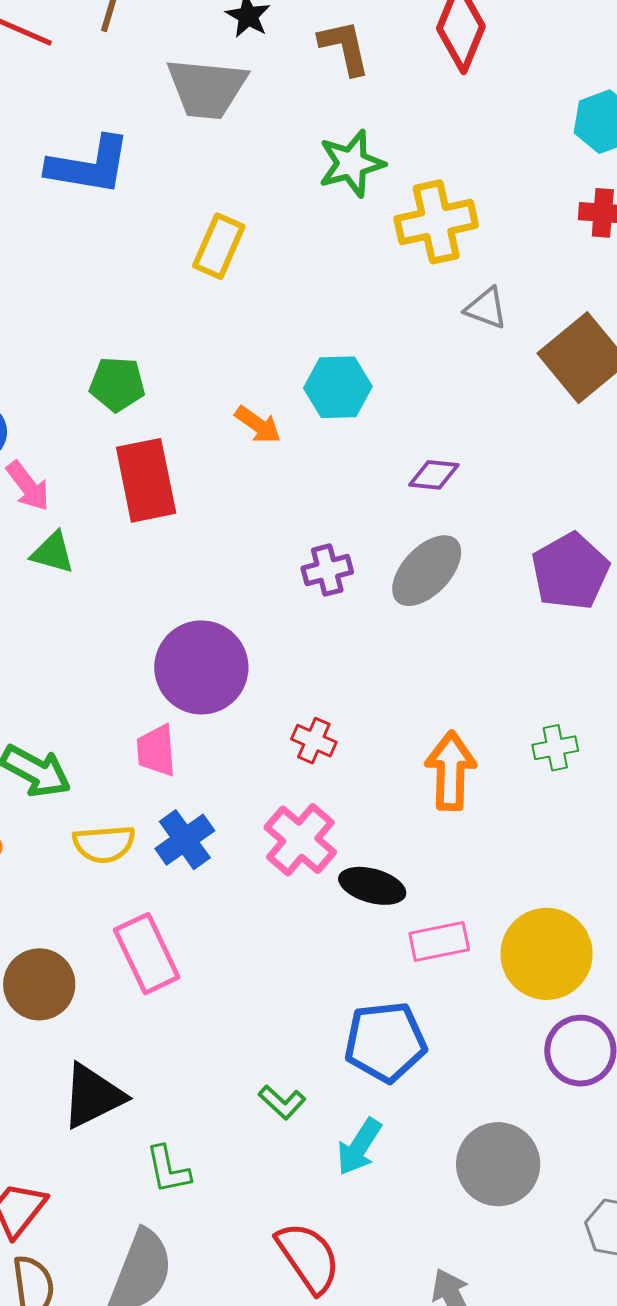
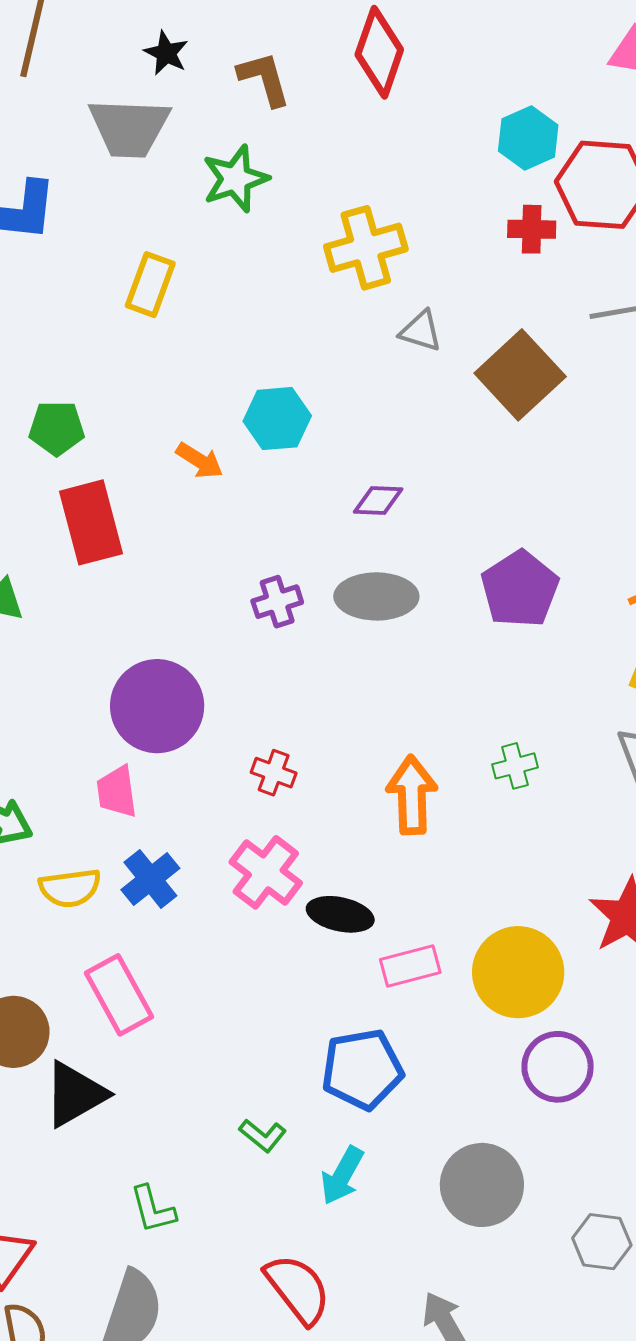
green star: (351, 164) -> (235, 179), moved
gray ellipse: (427, 571) -> (376, 596), turned 50
black triangle: (93, 1096) -> (75, 1094), moved

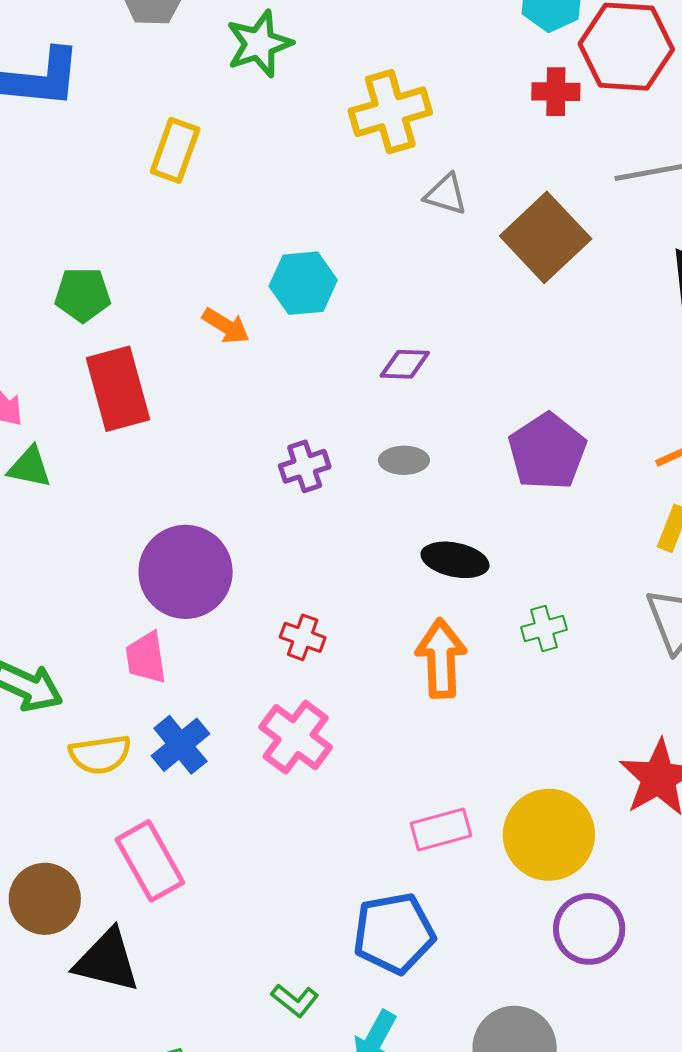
gray ellipse: (376, 596) -> (404, 460), size x0.6
black ellipse: (340, 914) -> (455, 560), moved
black triangle: (75, 1094) -> (107, 961), turned 44

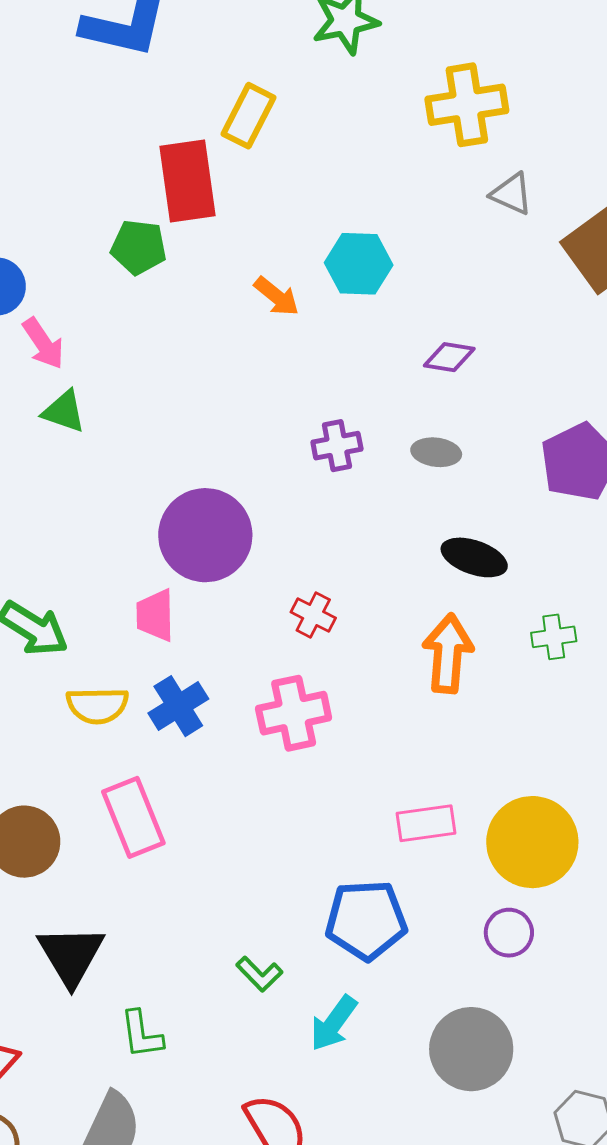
red rectangle: (118, 389) -> (188, 181), moved
pink cross: (296, 737) -> (294, 713), turned 34
purple circle: (589, 929) -> (509, 933), moved, size x0.7
black triangle: (107, 961) -> (71, 955), moved, turned 38

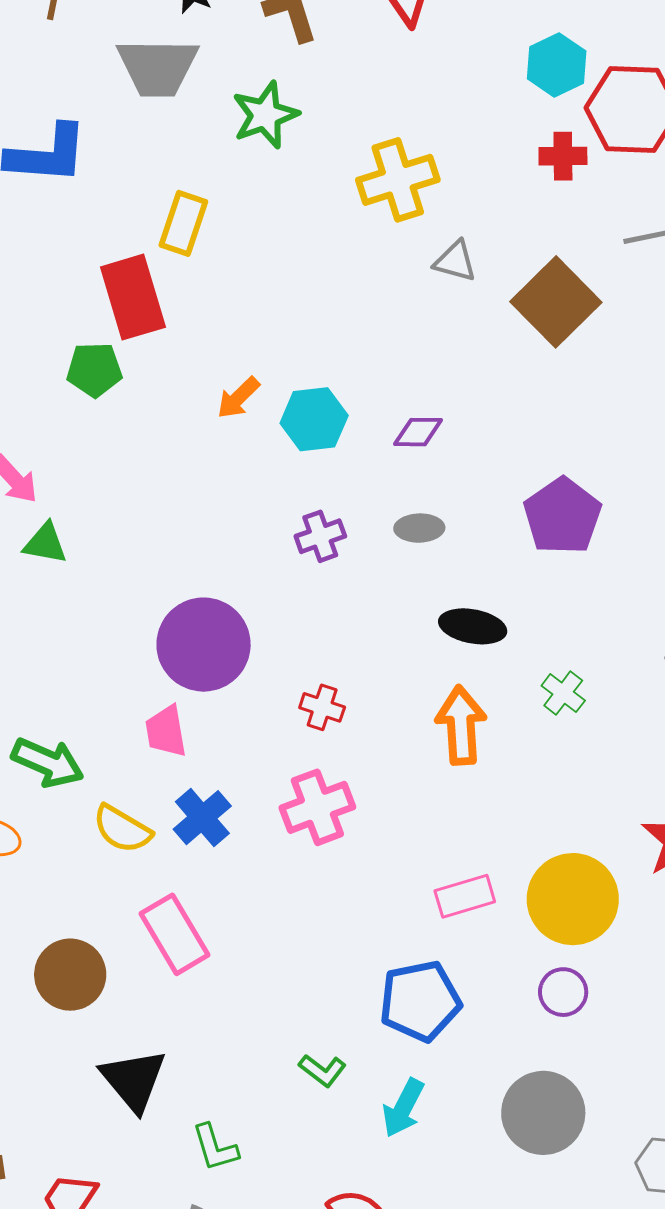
cyan hexagon: (359, 264) -> (314, 419), moved
orange arrow: (277, 296) -> (238, 398), turned 105
green cross: (554, 637) -> (563, 693), turned -36
yellow semicircle: (97, 705) -> (122, 829), turned 40

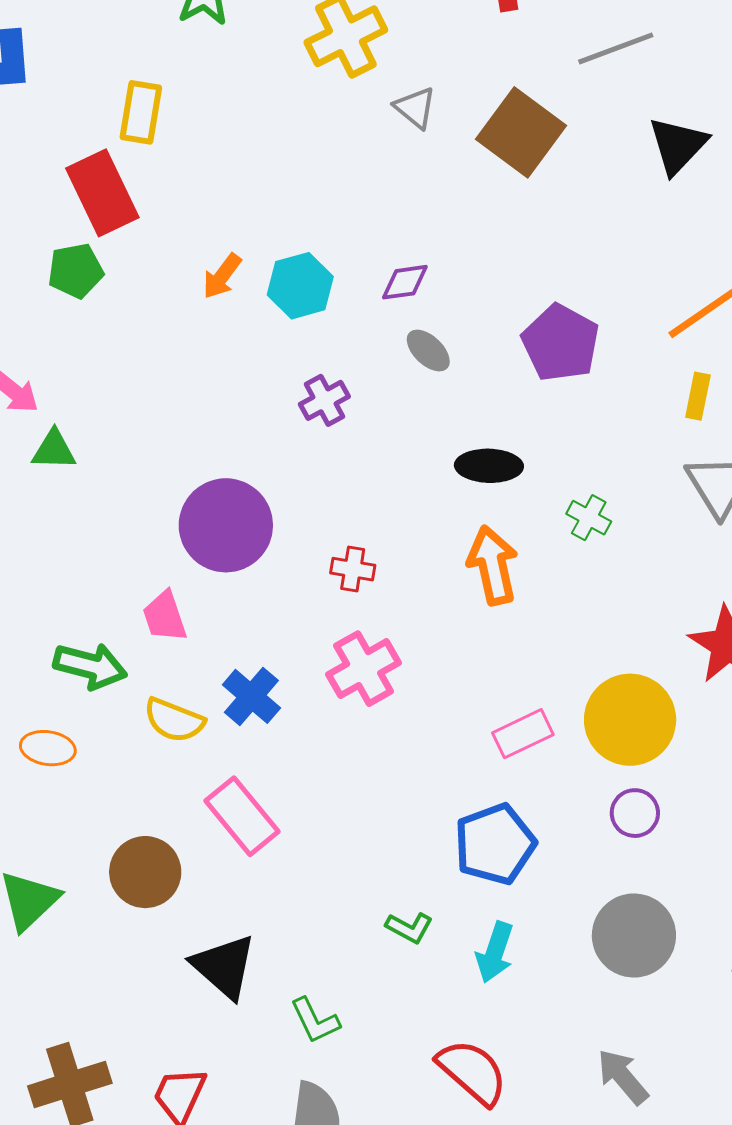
gray triangle: (455, 261) -> (415, 108), turned 33
gray ellipse: (419, 528) -> (428, 350), moved, turned 54
pink trapezoid: (166, 731) -> (165, 616), moved

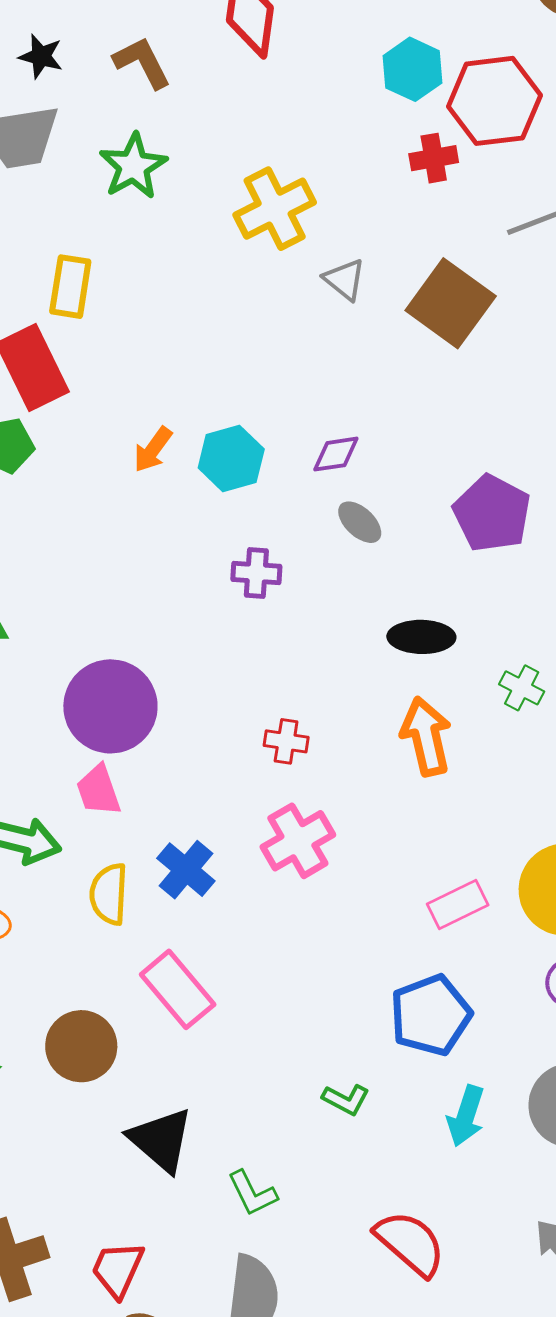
purple cross: (324, 400) -> (256, 573), turned 33
purple circle: (226, 525) -> (110, 706), moved
yellow semicircle: (174, 720) -> (109, 894), turned 72
cyan arrow: (495, 952) -> (466, 1116), moved

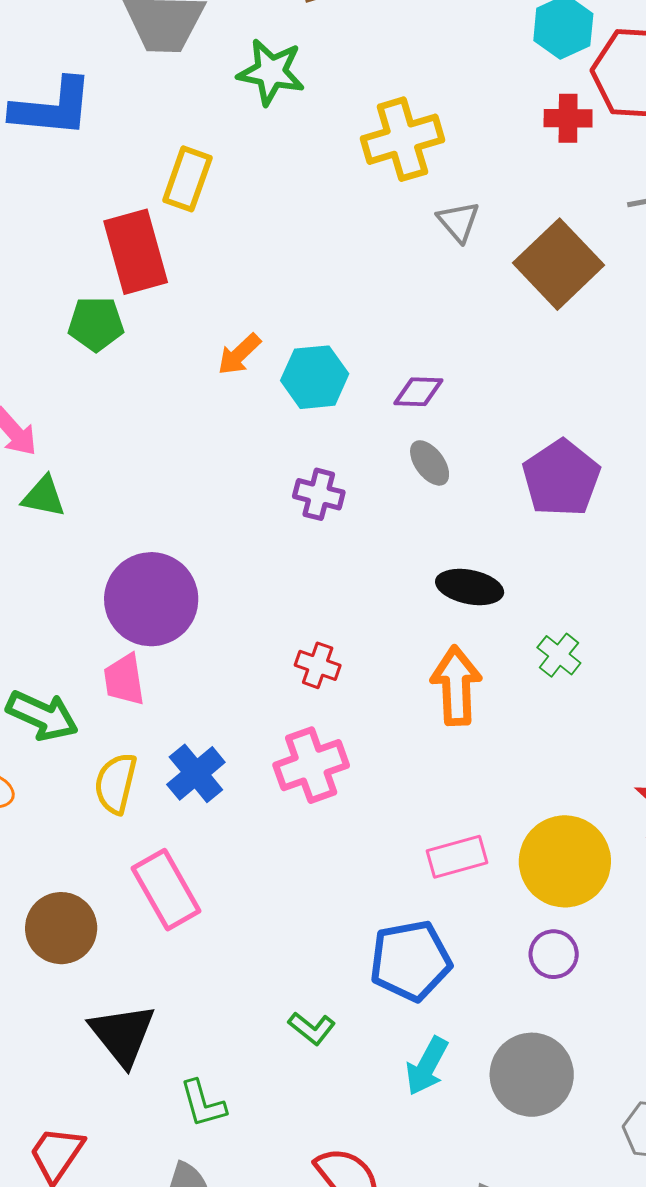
green star: (133, 166) -> (271, 72), turned 30

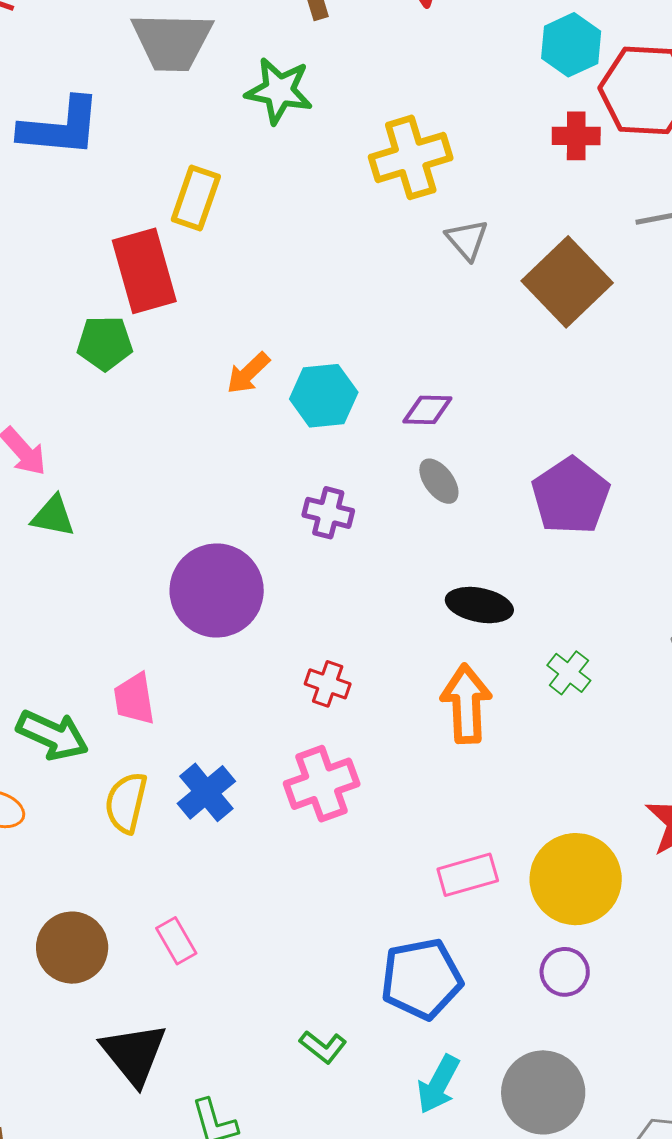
purple circle: (151, 599) -> (217, 591), moved
pink rectangle: (166, 890) -> (176, 941), moved, size x0.6

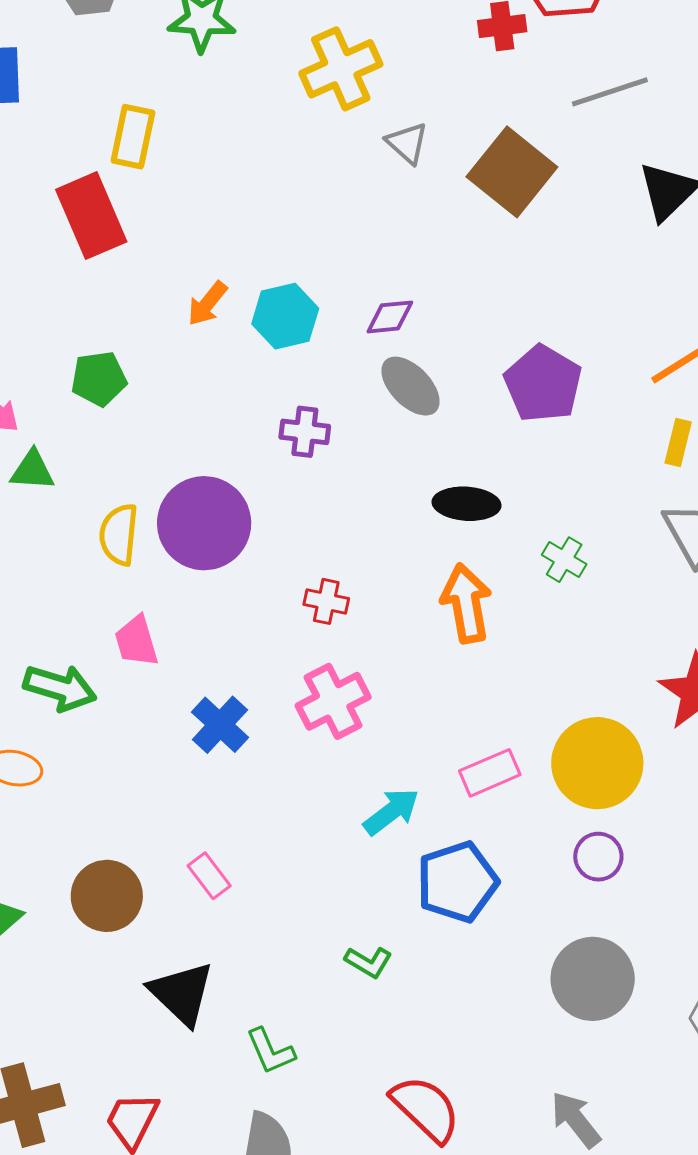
green pentagon: (105, 343) -> (99, 379), moved
gray ellipse: (439, 481) -> (410, 386), size x1.4
yellow semicircle: (126, 803) -> (119, 534), moved
cyan arrow: (438, 1084) -> (391, 812), moved, turned -148

